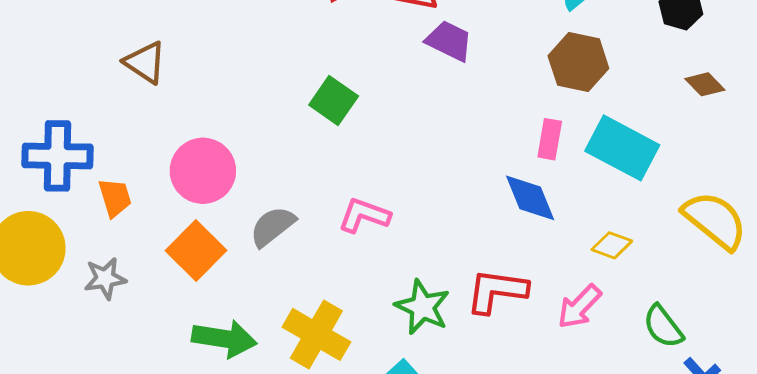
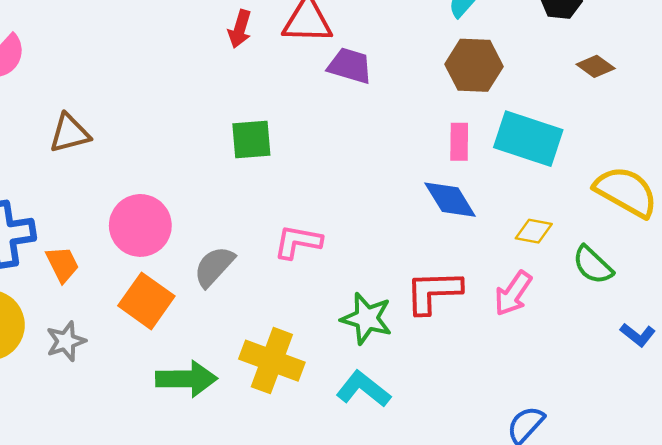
brown triangle: (145, 62) -> (70, 133), turned -39
green square: (334, 101) -> (251, 139), turned -30
green semicircle: (663, 326) -> (593, 265), moved

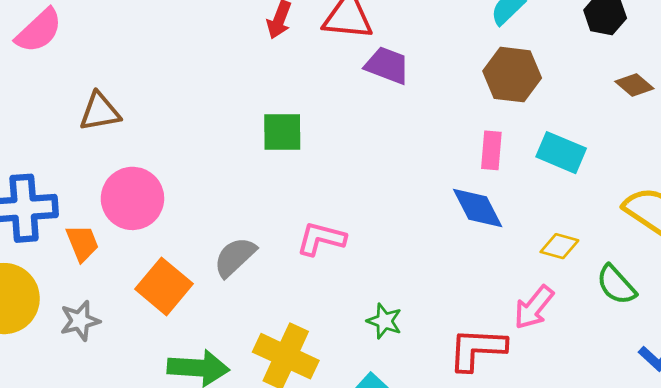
cyan rectangle: (528, 139) -> (561, 153), size x0.7
pink circle: (140, 225) -> (132, 198), moved
red L-shape: (433, 292) -> (477, 349), moved
green star: (367, 318) -> (384, 321), size x0.7

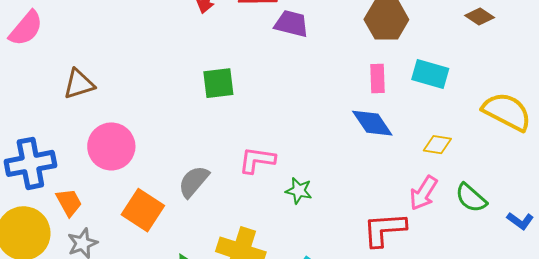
orange trapezoid: (82, 243) -> (69, 202), moved
green semicircle: (616, 285) -> (471, 198), moved
green star: (384, 321) -> (299, 191), moved

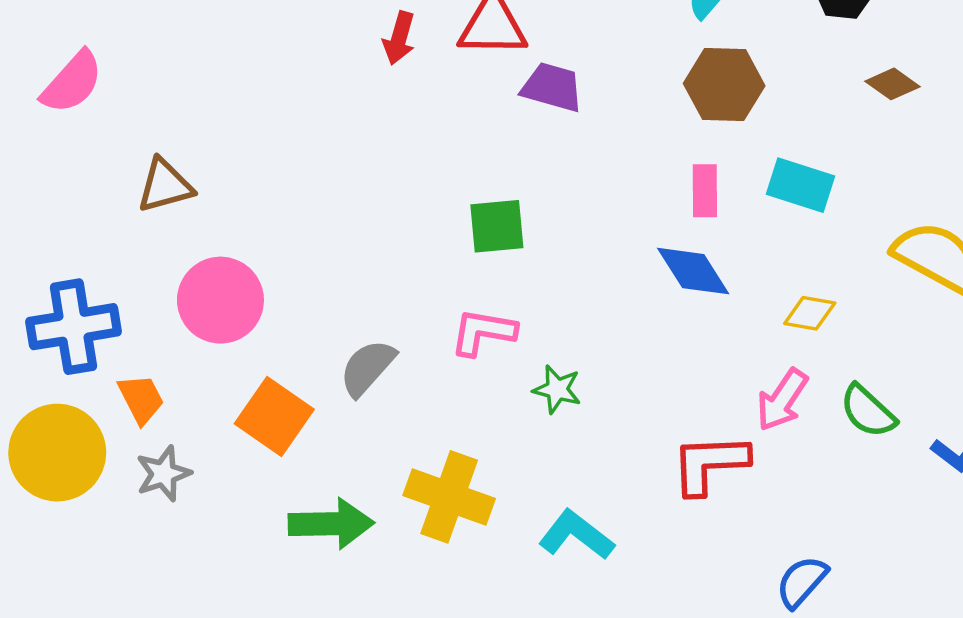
green square: (218, 83) -> (497, 226), moved

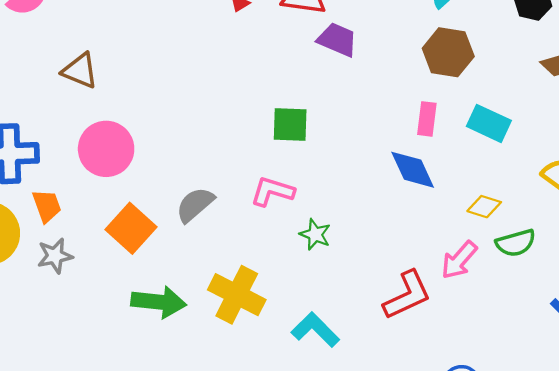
brown triangle: (165, 186) -> (80, 71), turned 30
green semicircle: (868, 411) -> (516, 243), moved, turned -66
red L-shape: (710, 464) -> (407, 295), turned 150

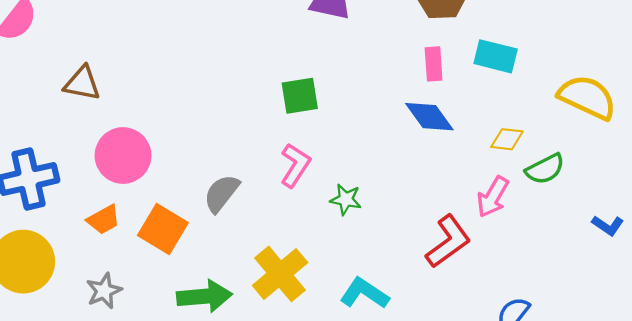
pink L-shape: (272, 191) -> (295, 165), turned 117
orange trapezoid: (47, 206) -> (104, 220), moved, turned 92
gray star: (55, 256) -> (104, 291), moved
yellow cross: (237, 295) -> (280, 274), turned 34

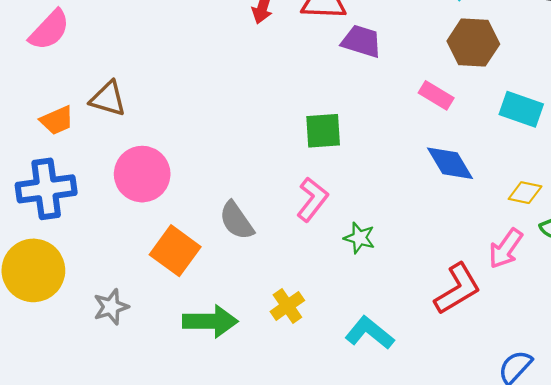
pink rectangle: (434, 64) -> (436, 95), moved, turned -60
gray semicircle: (221, 193) -> (237, 221), turned -78
orange trapezoid: (104, 220) -> (57, 120), moved
yellow cross: (280, 274) -> (287, 306), size x0.6

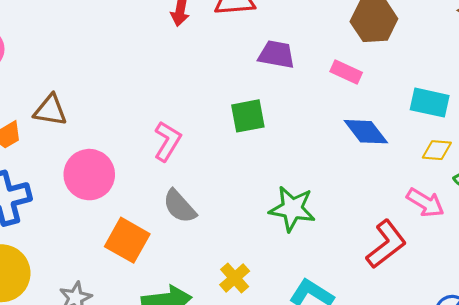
purple trapezoid: (361, 41) -> (276, 54), moved
cyan rectangle: (521, 109) -> (430, 103), moved
pink L-shape: (312, 199) -> (167, 141), moved
green star: (359, 238) -> (292, 209), size x1.6
pink arrow: (506, 249) -> (425, 203), turned -87

